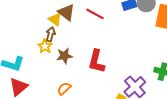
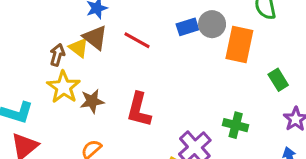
brown arrow: (51, 34) -> (57, 55), moved
yellow star: (45, 46) -> (64, 87), size x1.5

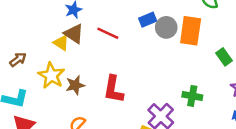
gray circle: (212, 24) -> (166, 27), moved
brown arrow: (57, 55) -> (18, 59), moved, turned 42

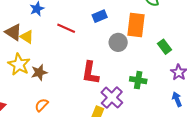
gray circle: (166, 27) -> (118, 42), moved
brown triangle: (74, 34) -> (13, 32), moved
red L-shape: (113, 89) -> (90, 73), moved

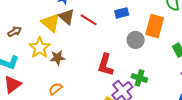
brown triangle: (13, 32) -> (67, 17), moved
yellow triangle: (27, 37) -> (51, 23), size x1.5
green cross: (138, 80) -> (139, 78), moved

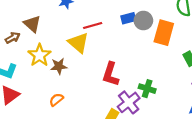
brown triangle: (67, 17) -> (32, 24), moved
red line: (89, 20) -> (93, 25), turned -48
yellow triangle: (51, 23) -> (78, 43), moved
gray circle: (136, 40) -> (143, 21), moved

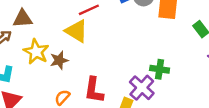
brown triangle: (32, 24) -> (23, 19), turned -36
red L-shape: (111, 74) -> (94, 90), moved

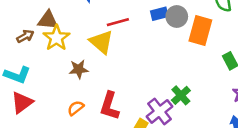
yellow star: (36, 52) -> (56, 38), moved
green cross: (160, 69) -> (181, 95), turned 30

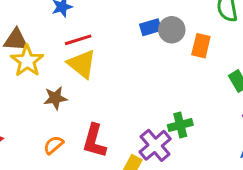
red line: (118, 22) -> (78, 40), moved
orange rectangle: (200, 31) -> (201, 46), size x0.7
green cross: (181, 95) -> (180, 125), turned 30

